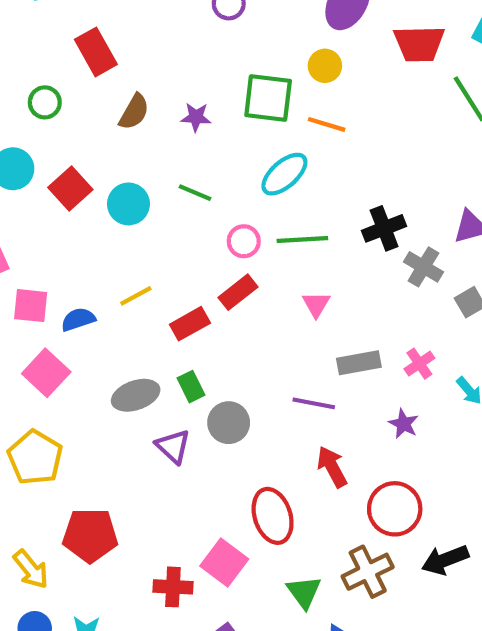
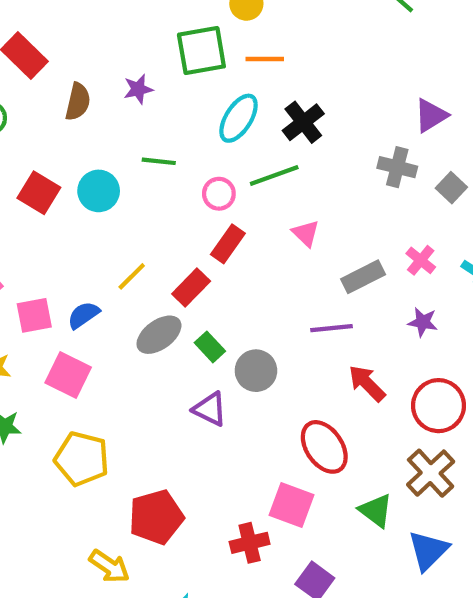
black cross: (384, 228) -> (303, 122), moved
gray ellipse: (136, 395) -> (159, 335), moved

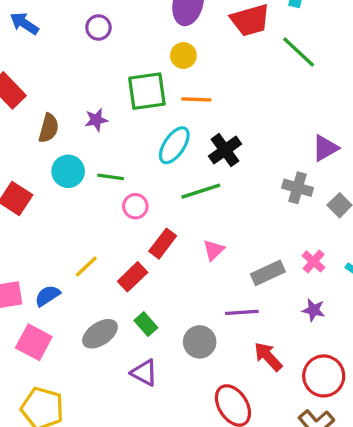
cyan circle: (99, 191) -> (68, 171), moved
pink circle: (219, 194) -> (135, 206), moved
pink triangle: (306, 233) -> (214, 250), moved, turned 30
gray ellipse: (159, 335) -> (100, 334), moved
gray circle: (256, 371) -> (200, 342), moved

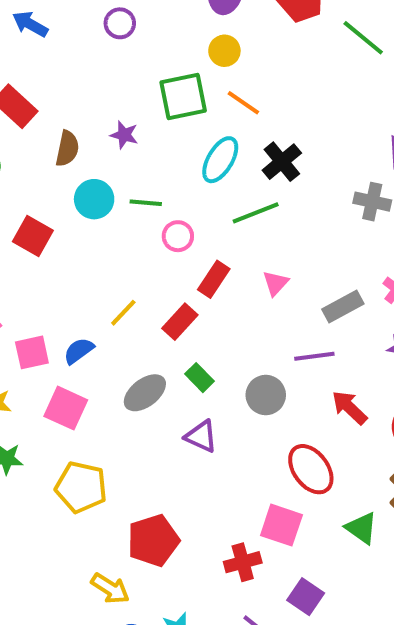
orange line: (196, 99) -> (243, 103), turned 36
purple star: (96, 120) -> (124, 135), turned 30

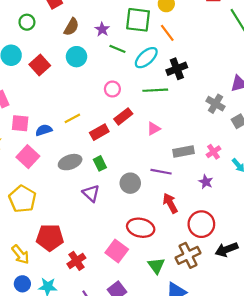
green line: (146, 203) -> (117, 49), moved
red ellipse: (311, 469) -> (141, 228), turned -60
red cross: (243, 562) -> (76, 261), moved, turned -36

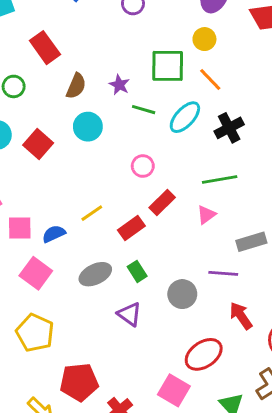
green line: (155, 90) -> (220, 180), moved
red ellipse: (141, 228) -> (204, 354), turned -40

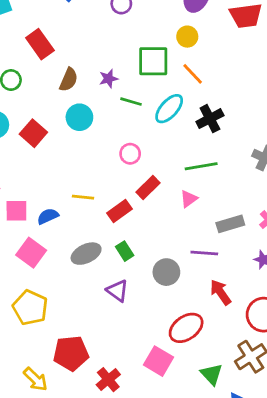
purple star: (119, 85) -> (109, 79), turned 30
yellow line: (92, 213) -> (83, 197), turned 40

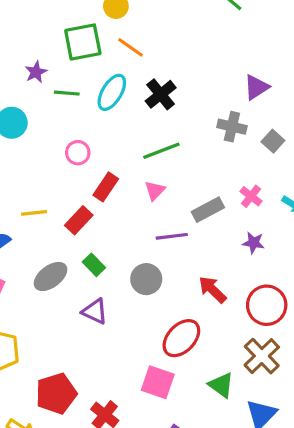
purple line: (204, 253) -> (172, 236), moved

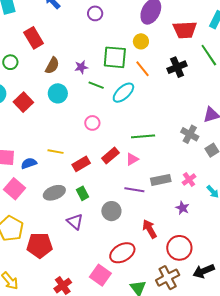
black cross: (161, 94) -> (177, 67), moved
red rectangle: (106, 187) -> (110, 155), moved
red pentagon: (56, 394) -> (40, 245), moved

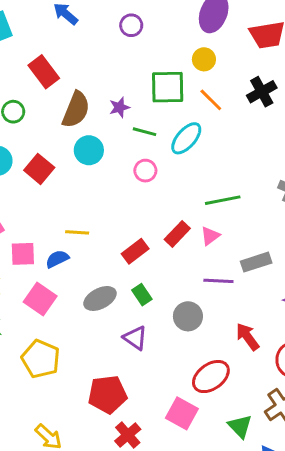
brown semicircle: (52, 65) -> (76, 110), size x1.4
pink circle: (92, 123) -> (145, 171), moved
yellow line: (55, 152) -> (77, 232), moved
red pentagon: (40, 245) -> (107, 394), moved

